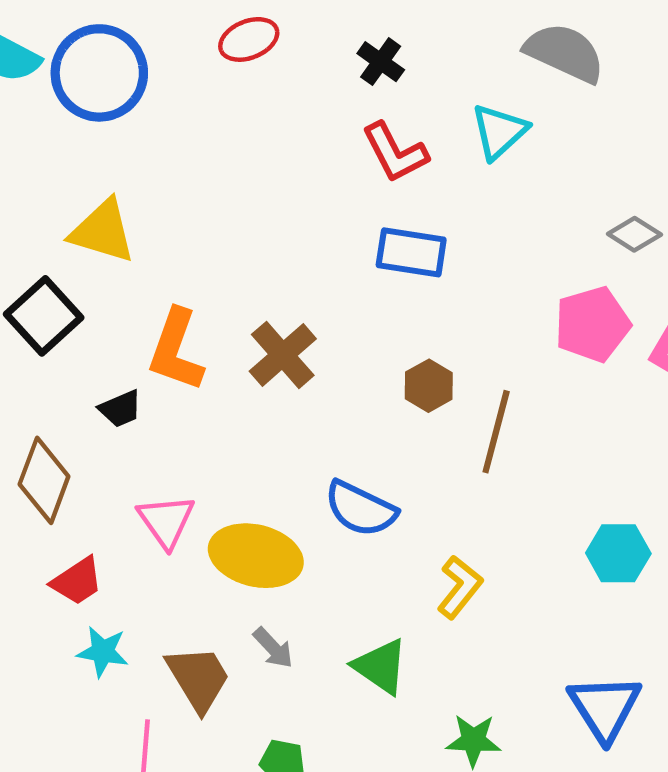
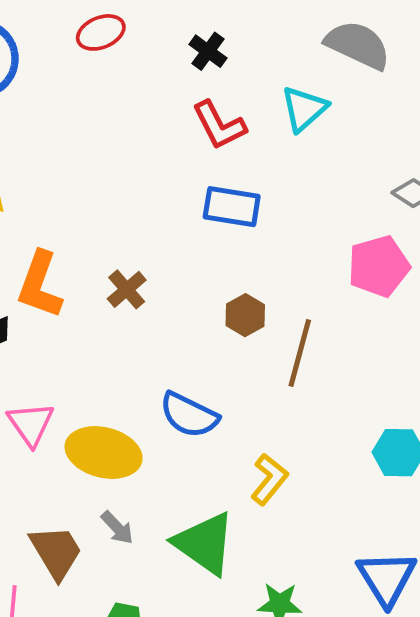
brown cross: (283, 355) -> (127, 289), size x0.7
green triangle: (381, 666) -> (204, 543), size x1.4

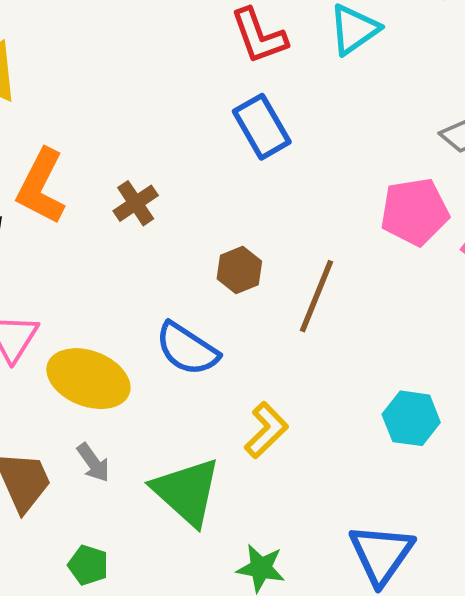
blue rectangle: (232, 207) -> (262, 127), turned 44
brown hexagon: (245, 315) -> (239, 270), moved

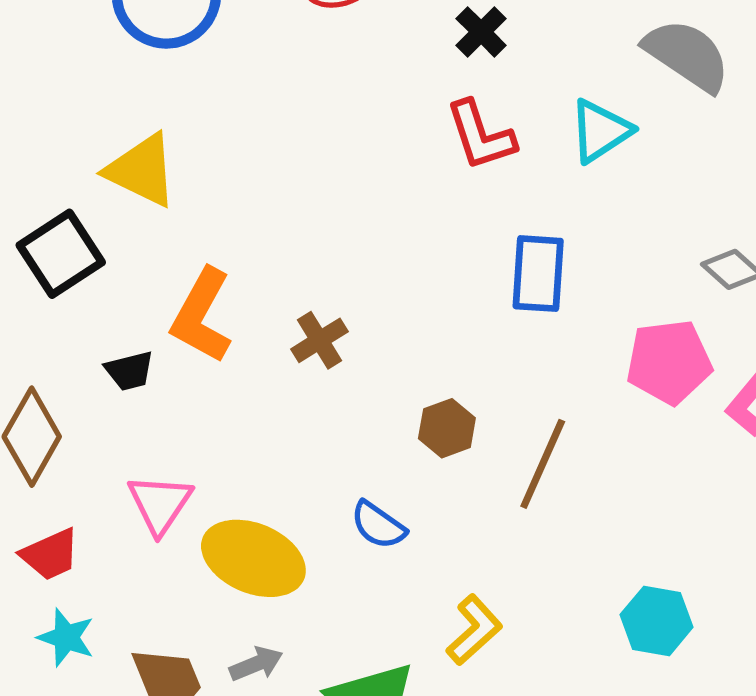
blue rectangle: (262, 127) -> (538, 274), moved, turned 32
blue semicircle: (187, 349) -> (378, 525), size x0.7
gray arrow: (93, 463) -> (256, 664), turned -78

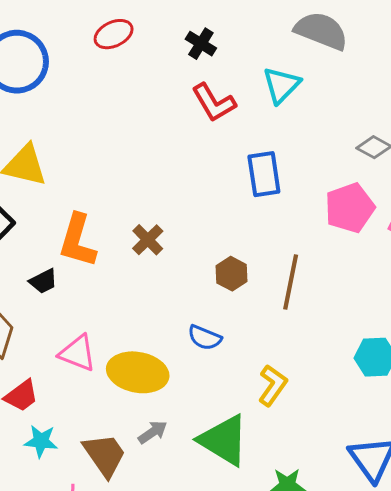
pink triangle: (160, 504) -> (78, 353), turned -30

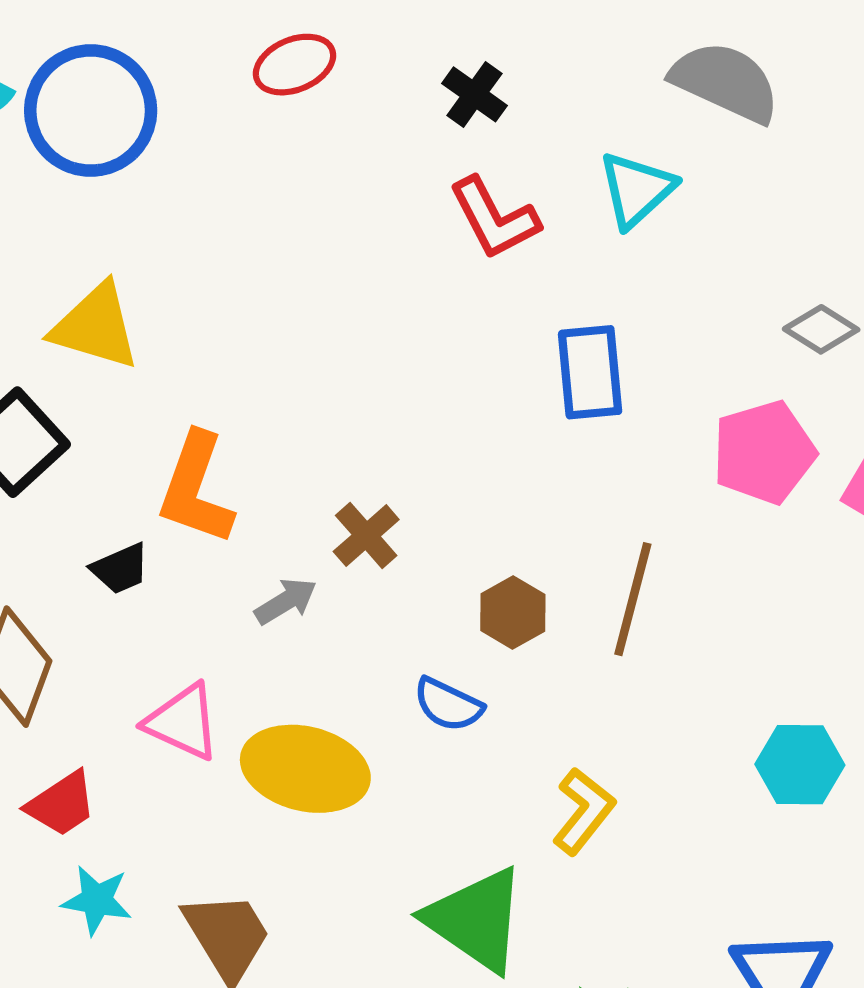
brown cross: (148, 240) -> (366, 535), moved
brown hexagon: (232, 274) -> (513, 612), moved
gray arrow: (153, 432) -> (286, 601), moved

